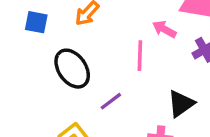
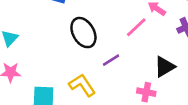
pink line: (140, 56) -> (136, 27), turned 40

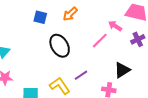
purple line: (111, 60) -> (81, 75), moved

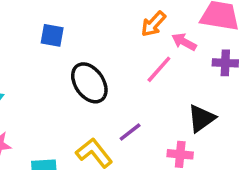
orange arrow: (70, 14) -> (153, 24), moved
purple cross: (138, 39) -> (225, 63), turned 32

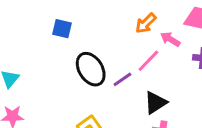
black triangle: (201, 118) -> (155, 103), moved
purple line: (130, 132) -> (122, 79), moved

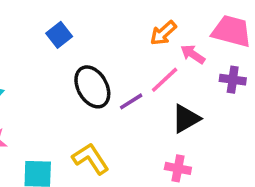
blue square: (62, 29) -> (59, 35), turned 36
black triangle: (155, 103) -> (186, 119), moved

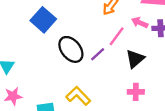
blue square: (59, 35) -> (43, 20), size x1.5
pink arrow: (193, 54) -> (140, 23), moved

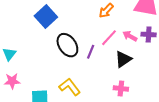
pink arrow: (140, 23) -> (130, 36), moved
purple line: (98, 54) -> (91, 52), turned -32

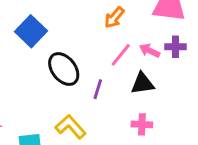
purple line: (91, 52) -> (98, 89), moved
black triangle: (123, 59) -> (142, 83), turned 30

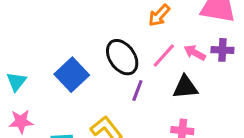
blue square: (31, 31) -> (72, 75), moved
black ellipse: (64, 69) -> (122, 57), moved

